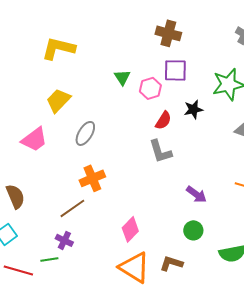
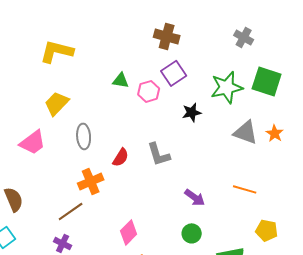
purple square: (175, 70) -> (174, 73), turned -35
green triangle: (122, 77) -> (121, 80), turned -48
red semicircle: (163, 120) -> (121, 157), moved
gray ellipse: (85, 133) -> (84, 136), turned -35

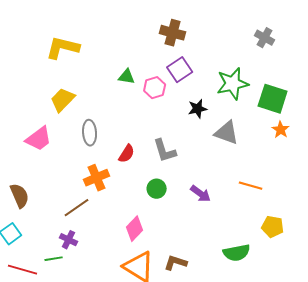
gray cross: (244, 37) -> (265, 38), moved
green square: (267, 81) -> (273, 99), moved
gray triangle: (246, 132) -> (227, 133), moved
green circle: (192, 233) -> (157, 189), moved

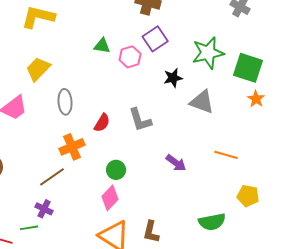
green circle: (157, 189) -> (116, 170), moved
brown L-shape: (176, 263) -> (151, 232), turned -95

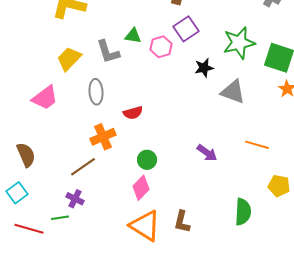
gray L-shape: (140, 120) -> (108, 52), moved
red semicircle: (102, 123) -> (133, 113), turned 42
green semicircle: (212, 222) -> (243, 212), turned -76

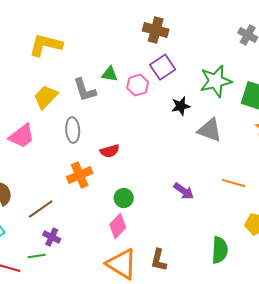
brown line: (83, 167) -> (41, 209), moved

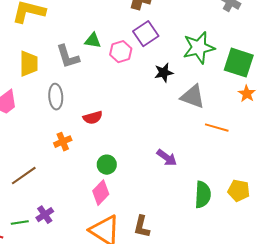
yellow trapezoid: (46, 97) -> (29, 64), turned 136
orange cross: (80, 175) -> (63, 142), size x0.7
orange line: (234, 183) -> (217, 128), moved
purple cross: (52, 237) -> (45, 215), moved, turned 30
green semicircle: (220, 250) -> (203, 195), moved

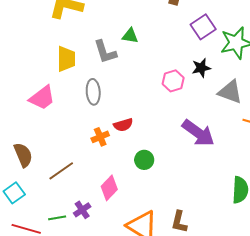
purple square: (146, 34) -> (203, 27), moved
pink hexagon: (121, 52) -> (173, 81), moved
red semicircle: (93, 118) -> (123, 125), moved
purple arrow: (167, 158) -> (198, 133), moved, size x1.6
pink diamond: (101, 193) -> (109, 188), moved

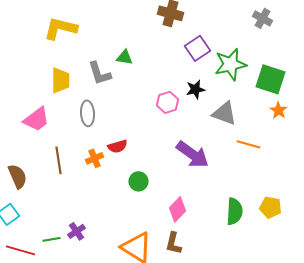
brown line: (61, 171) -> (58, 160), moved, turned -64
pink diamond: (109, 188) -> (178, 209), moved

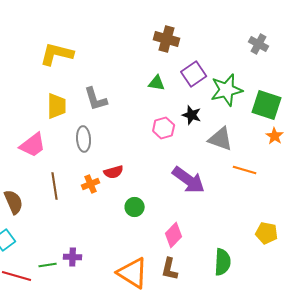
green triangle: (124, 57) -> (157, 83), moved
black star: (196, 89) -> (192, 115), turned 30
green semicircle: (234, 211) -> (223, 262), moved
purple cross: (76, 231) -> (73, 257), turned 36

